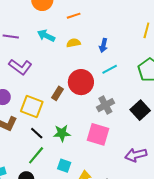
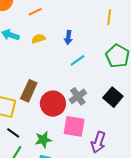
red circle: (81, 82) -> (53, 104), moved
brown rectangle: (57, 93) -> (29, 91), size x1.5
green star: (62, 133) -> (43, 140), moved
purple arrow: (136, 155) -> (98, 142), moved, turned -50

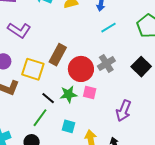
pink square: (74, 126) -> (90, 93), moved, size x0.6
black line: (13, 133) -> (48, 98), moved
green star: (43, 140) -> (68, 94), moved

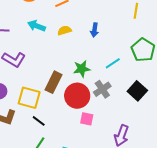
cyan line: (108, 28) -> (113, 63), moved
green star: (68, 94) -> (82, 69), moved
black line: (48, 98) -> (39, 121), moved

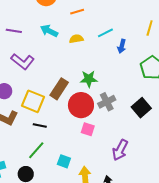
blue arrow: (94, 30) -> (122, 46), moved
cyan line: (113, 63) -> (105, 33), moved
black line: (39, 121) -> (40, 125), turned -32

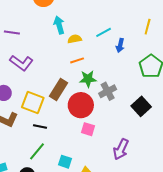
orange line: (77, 12) -> (77, 60), moved
cyan arrow: (49, 31) -> (59, 25), moved, turned 48
gray cross: (107, 102) -> (108, 91), moved

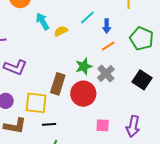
orange line: (77, 60) -> (108, 46), moved
pink square: (88, 129) -> (103, 125), moved

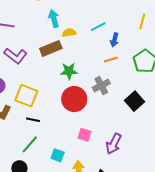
green star: (84, 66) -> (69, 71), moved
brown rectangle: (58, 84) -> (51, 48), moved, turned 35

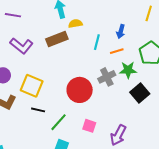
cyan line: (98, 27) -> (97, 42), moved, turned -49
green star: (69, 71) -> (128, 70), moved
green line: (30, 144) -> (58, 122), moved

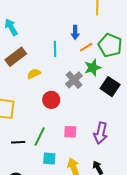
yellow semicircle: (75, 24) -> (34, 74), moved
orange line: (117, 51) -> (86, 47), moved
red circle: (80, 90) -> (51, 100), size x0.7
black line: (38, 110) -> (18, 142), moved

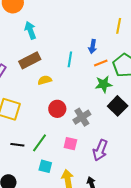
gray cross: (74, 80) -> (82, 117), moved

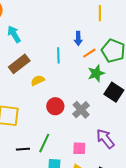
pink square: (70, 144) -> (79, 148), moved
purple arrow: (100, 150) -> (105, 139), turned 130

